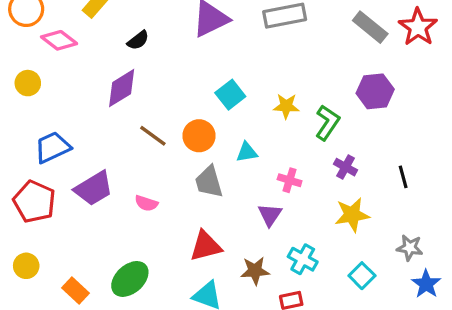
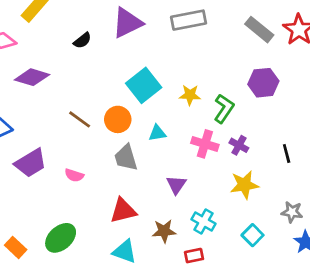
black semicircle: (138, 40) -> (82, 40), moved
purple diamond: (122, 88) -> (32, 77), moved, turned 48
cyan square: (230, 95) -> (144, 85), size x1.4
pink cross: (290, 180) -> (205, 144), moved, size x1.4

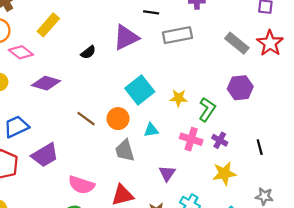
pink semicircle: (74, 175) -> (81, 185), moved, size x1.6

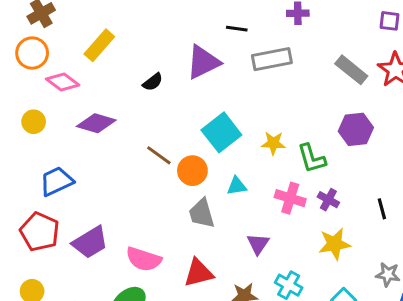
green L-shape: (207, 109) -> (312, 158), turned 130
brown line: (86, 119) -> (159, 155), moved
purple trapezoid: (45, 155) -> (90, 242), moved

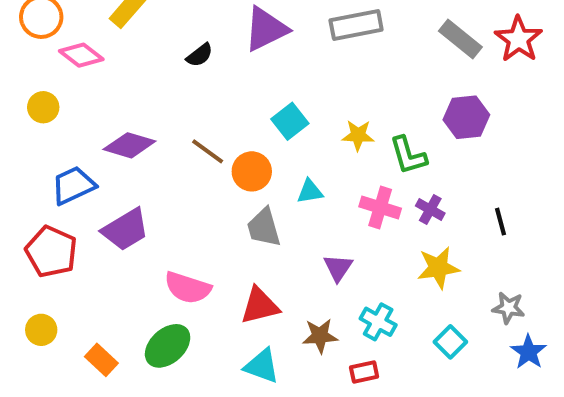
purple diamond: (96, 123) -> (129, 145), moved
cyan square: (221, 132) -> (290, 121), size x0.7
purple trapezoid: (90, 242) -> (125, 230), moved

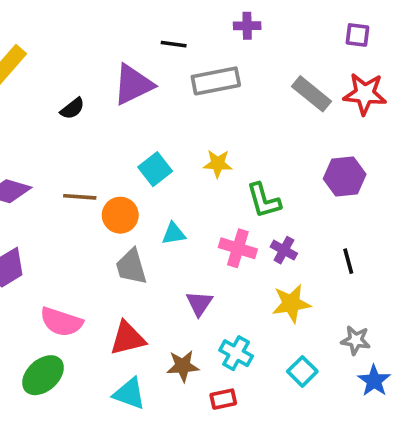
red star: (518, 39) -> (365, 94), turned -30
purple hexagon: (466, 117) -> (345, 177), moved
yellow star: (358, 135) -> (218, 164), moved
brown line: (208, 151) -> (80, 197), turned -32

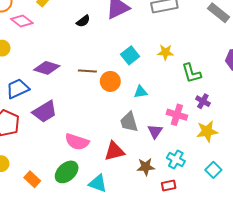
pink cross: (238, 248) -> (177, 115), moved
gray trapezoid: (131, 267) -> (129, 122), moved
cyan triangle: (129, 394) -> (98, 183), moved

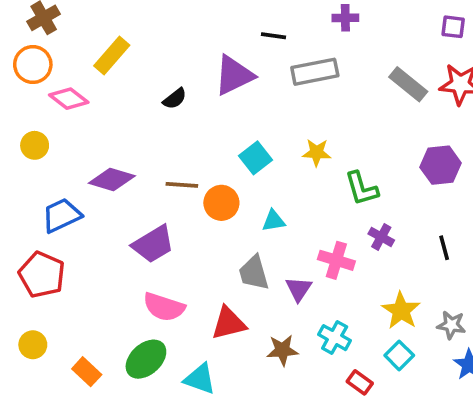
purple trapezoid: (45, 112) -> (153, 244), moved
yellow star: (207, 131) -> (401, 311), moved, turned -30
red rectangle: (169, 185) -> (360, 382), moved, turned 48

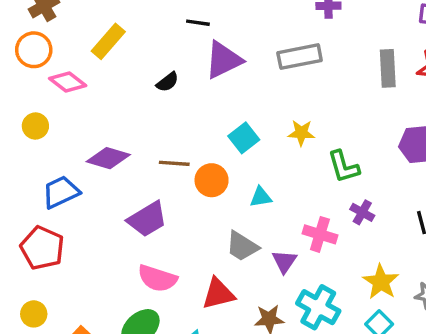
black line: (274, 36) -> (198, 23), moved
gray rectangle: (408, 84) -> (388, 68), turned 48
gray trapezoid: (254, 273) -> (242, 246), turned -42
cyan cross: (335, 338) -> (318, 307), size x1.4

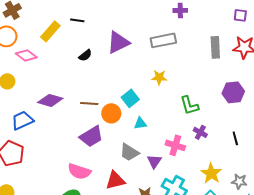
black line: (198, 23) -> (77, 20), moved
yellow star: (301, 133) -> (159, 77), moved
cyan square: (244, 138) -> (130, 98), moved
purple trapezoid: (147, 219) -> (91, 136), moved

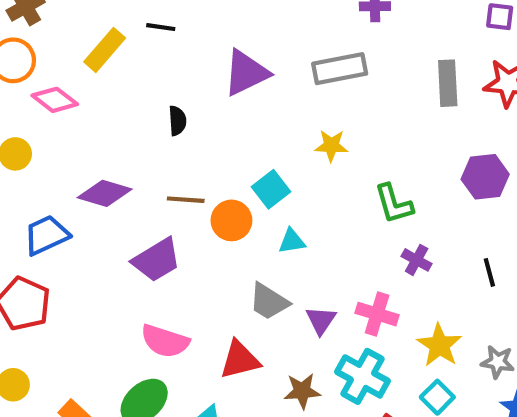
black semicircle: (85, 55) -> (177, 121), moved, turned -56
purple trapezoid: (91, 136) -> (157, 260), moved
pink cross: (175, 145) -> (377, 314), moved

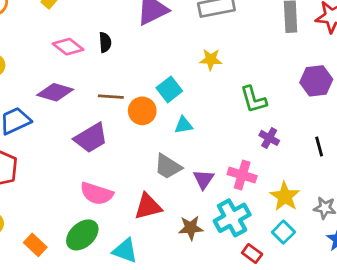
pink diamond: (55, 100) -> (68, 47), moved
cyan cross: (362, 376) -> (232, 218), turned 32

